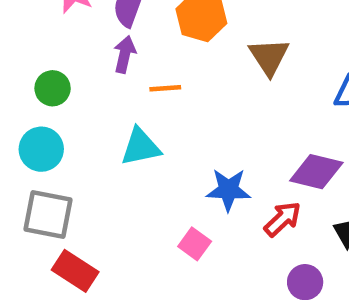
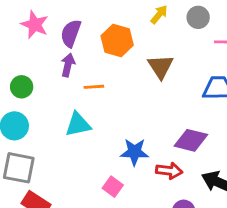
red arrow: (283, 219) -> (169, 171), turned 50

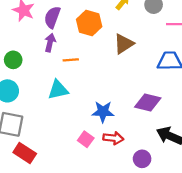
brown triangle: (161, 67) -> (124, 44), turned 30
red arrow: (169, 171) -> (113, 138), moved

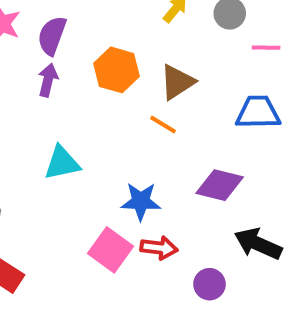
orange hexagon: (89, 23) -> (117, 70), moved
orange line: (71, 60) -> (163, 125), moved, turned 35
pink square: (86, 139) -> (110, 250), size x1.5

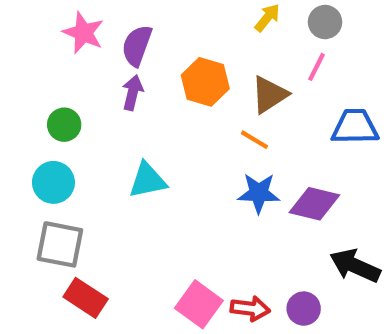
pink line: (266, 48) -> (316, 67), moved, turned -64
blue star: (141, 201) -> (259, 193), moved
red arrow: (159, 248) -> (250, 309), moved
pink square: (110, 250) -> (199, 304), moved

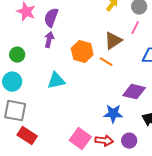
orange hexagon: (205, 82) -> (82, 52), moved
blue star: (259, 193) -> (113, 114), moved

